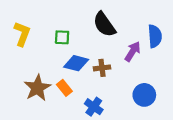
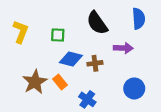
blue semicircle: (155, 36) -> (139, 19), moved
purple arrow: (133, 51) -> (123, 48), turned 60

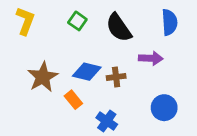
yellow L-shape: (21, 32) -> (25, 21), moved
green square: (58, 35) -> (77, 21), moved, turned 32
brown star: (35, 82) -> (43, 77), moved

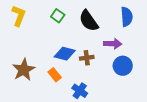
brown star: (43, 77) -> (24, 70), moved
blue circle: (164, 108) -> (123, 66), moved

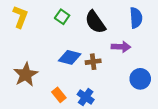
blue circle: (123, 66) -> (140, 79), moved
orange rectangle: (55, 75) -> (59, 95), moved

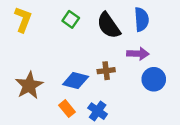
blue semicircle: (136, 18) -> (142, 19), moved
blue diamond: (70, 57) -> (76, 80), moved
blue circle: (140, 79) -> (154, 79), moved

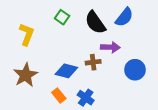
yellow L-shape: (23, 19) -> (27, 34), moved
blue semicircle: (142, 19) -> (124, 17), turned 42
purple arrow: (138, 54) -> (110, 47), moved

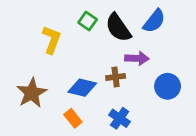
green square: (62, 17) -> (88, 21), moved
yellow L-shape: (27, 34) -> (52, 40), moved
blue cross: (86, 98) -> (120, 118), moved

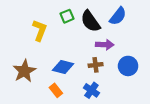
green square: (88, 21) -> (67, 16), turned 32
brown cross: (116, 77) -> (96, 65), moved

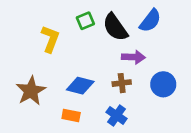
orange rectangle: (56, 90) -> (71, 115), turned -40

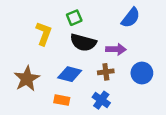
black semicircle: (115, 27) -> (83, 43), moved, turned -40

